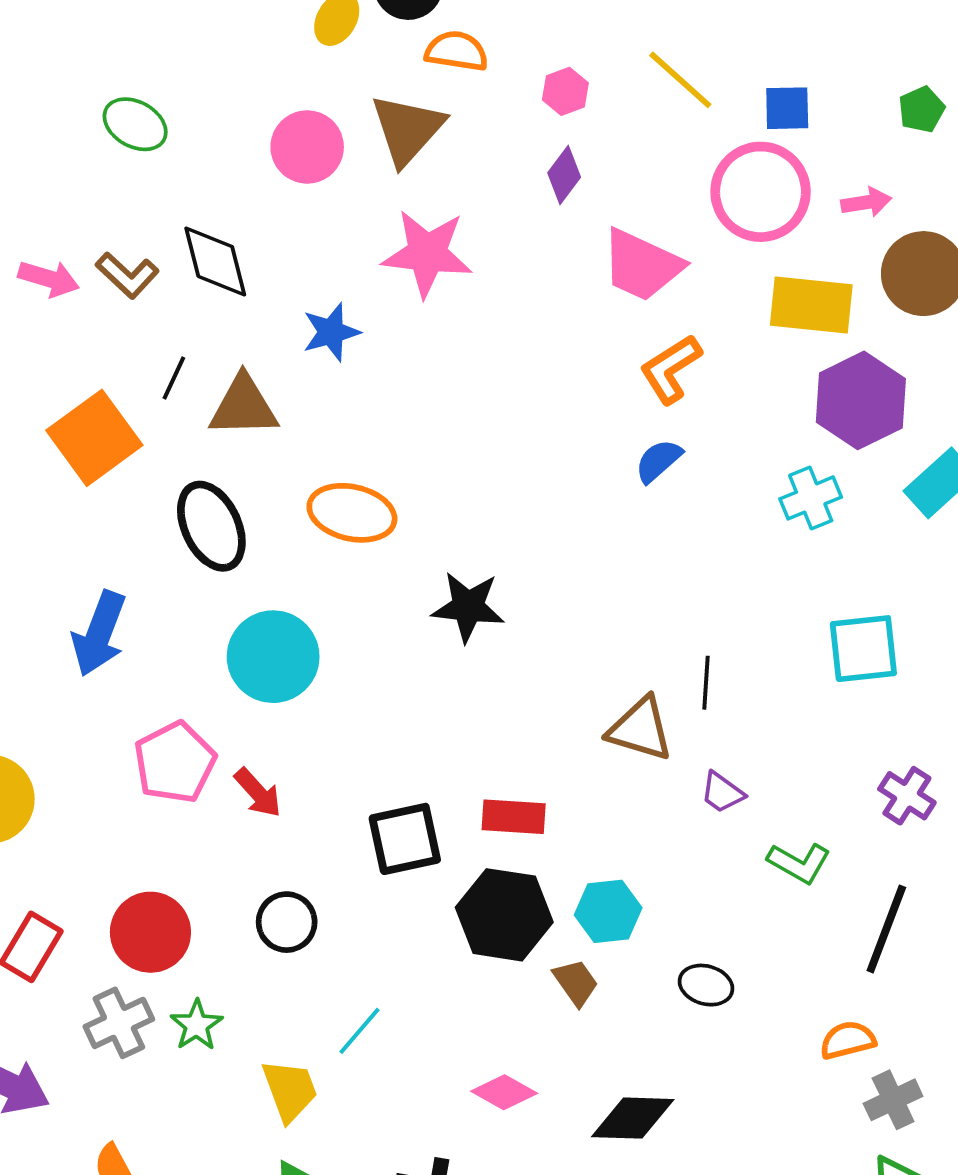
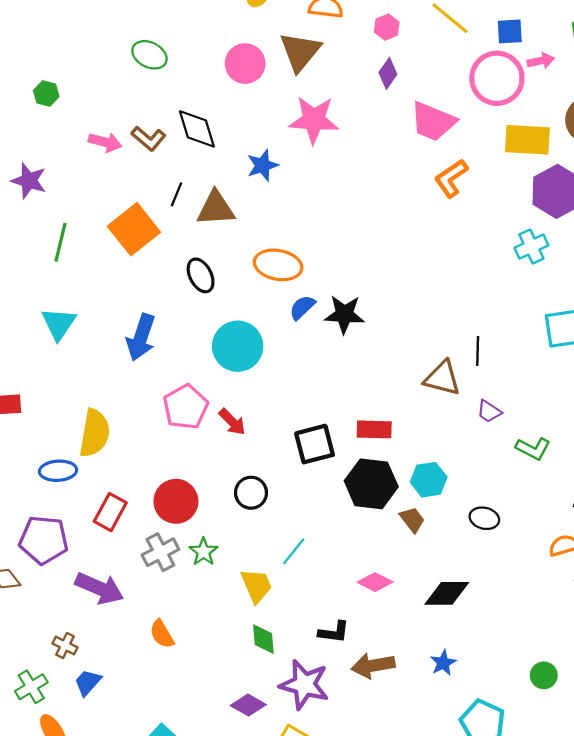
pink arrow: (866, 202) -> (541, 61), moved
blue semicircle: (658, 461) -> (302, 307), moved
black ellipse: (211, 526) -> (201, 275), size x0.7

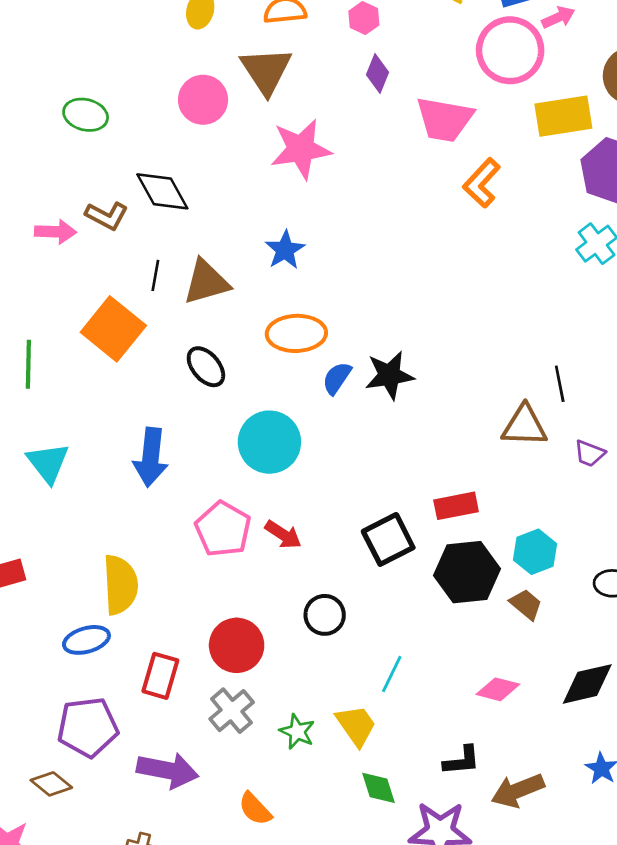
blue star: (263, 165) -> (285, 250), moved
green star: (203, 552) -> (297, 732), moved

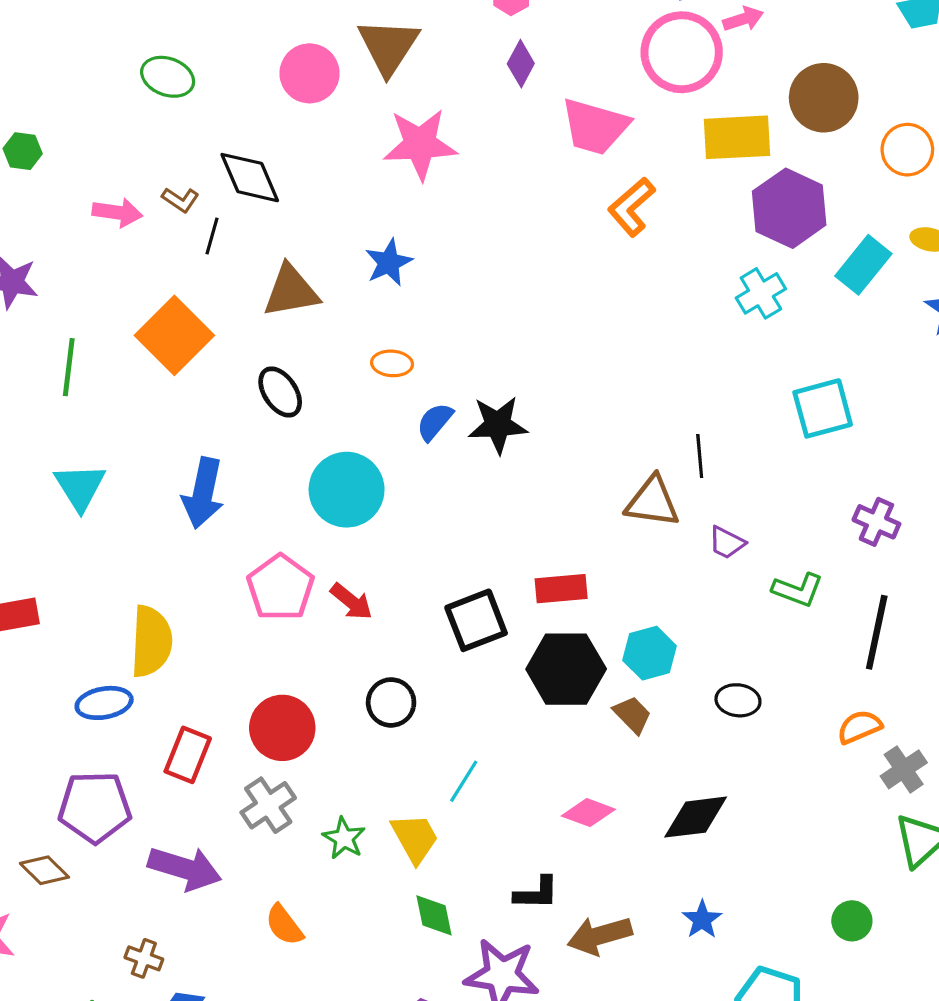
brown L-shape: (107, 216) -> (180, 200), size x0.7
black line: (155, 275) -> (212, 236), moved
orange ellipse: (296, 333) -> (392, 363), size x0.6

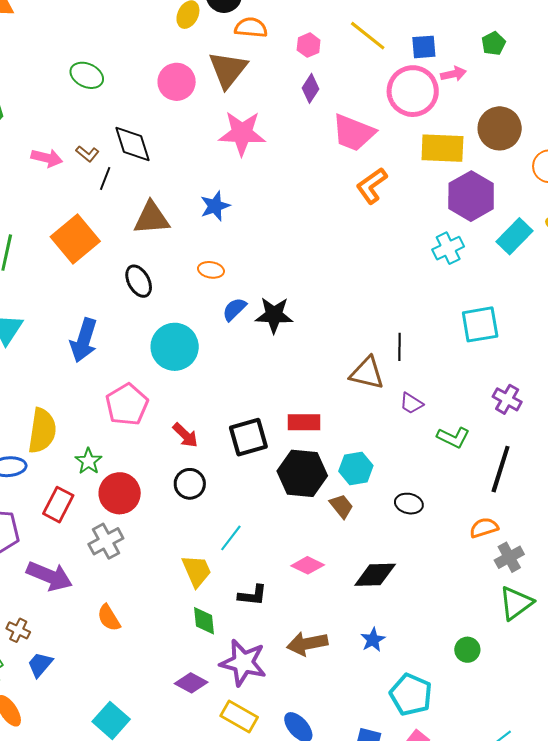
red arrow: (351, 602) -> (185, 435), moved
green star: (344, 838) -> (88, 461), moved
black L-shape: (536, 893) -> (253, 595), moved

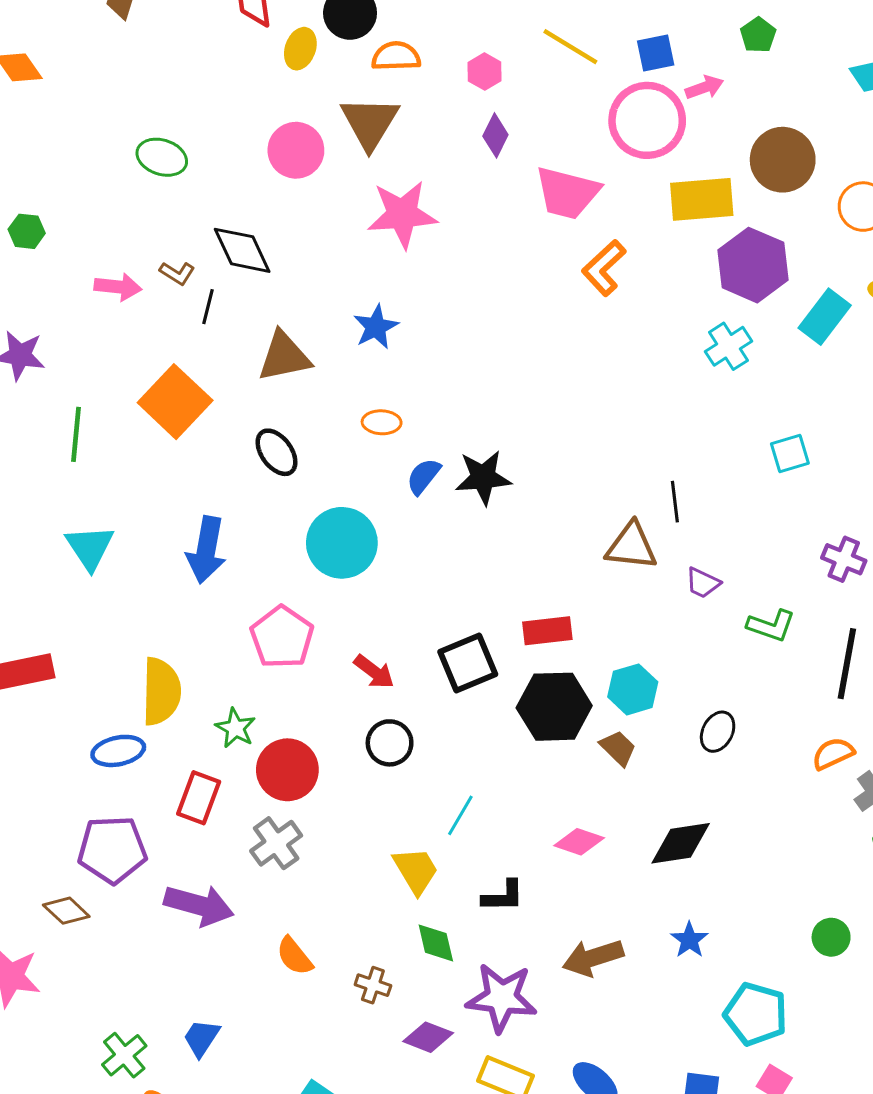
cyan square: (480, 324) -> (790, 453), size x0.7
black ellipse: (409, 504) -> (718, 732), turned -68
brown cross: (18, 630) -> (373, 985), moved

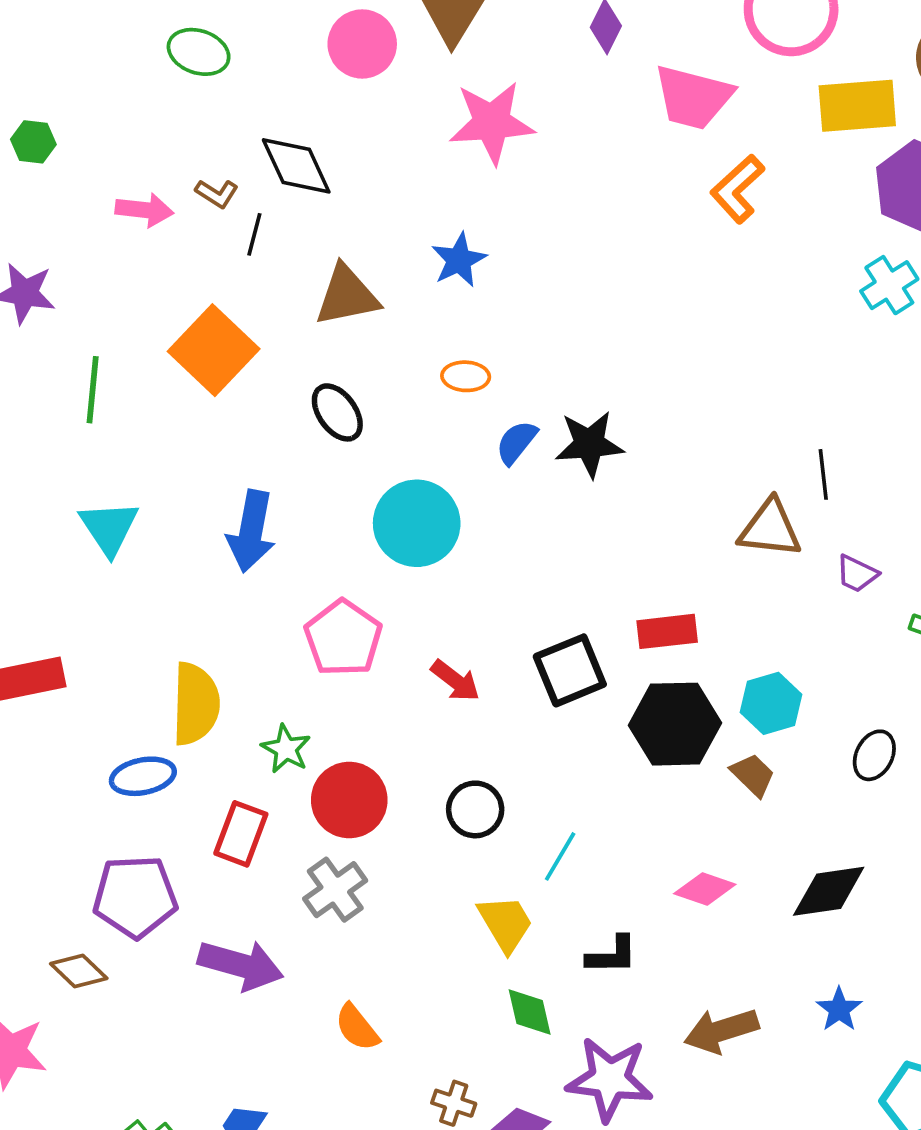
black circle: (390, 743) -> (475, 809), moved
brown cross: (373, 985) -> (454, 1103), moved

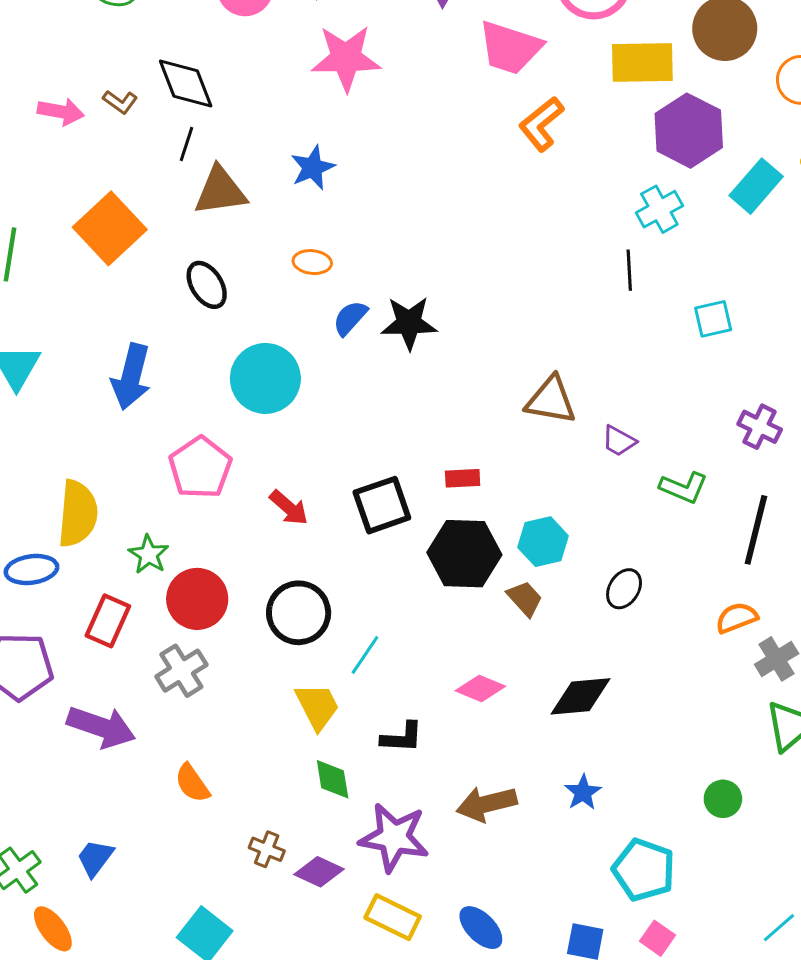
black line: (254, 234) -> (187, 144), moved
black line: (823, 474) -> (629, 270), moved
red rectangle: (667, 631) -> (463, 478), size x0.7
black circle: (475, 809) -> (299, 613), size x1.4

